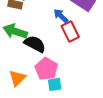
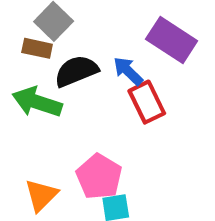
black semicircle: (35, 44) -> (76, 71), moved, turned -50

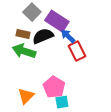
purple rectangle: (172, 40) -> (57, 21), moved
brown rectangle: (37, 48) -> (23, 34), moved

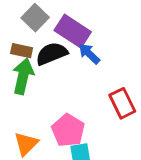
green arrow: (24, 51) -> (23, 76), turned 85
red rectangle: (77, 51) -> (122, 103), moved

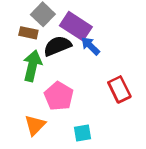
brown rectangle: (22, 51) -> (28, 33), moved
pink pentagon: (68, 130) -> (59, 96), moved

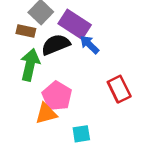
orange triangle: (35, 125) -> (46, 114), moved, turned 30

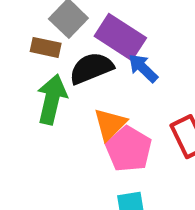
pink pentagon: (57, 96) -> (129, 149), moved
orange triangle: (46, 114) -> (110, 124), moved, turned -30

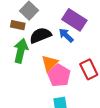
purple rectangle: (120, 37) -> (74, 20), moved

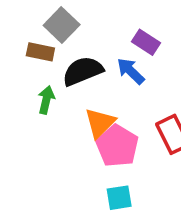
purple rectangle: (74, 20) -> (146, 42), size x0.6
green arrow: (21, 51) -> (46, 100), size x0.6

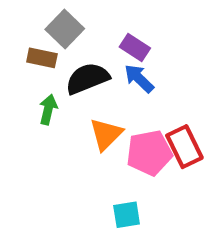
purple rectangle: (146, 42) -> (135, 47), moved
pink pentagon: (117, 146) -> (149, 153), moved, turned 30

